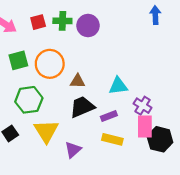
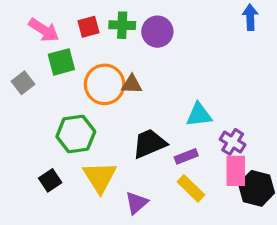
green square: (18, 60) -> (61, 62), moved
brown triangle: (78, 81) -> (132, 84), moved
yellow rectangle: (112, 139) -> (191, 188), turned 30

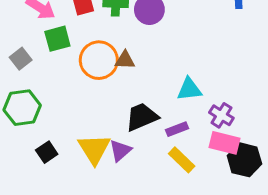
green hexagon: (76, 134) -> (22, 108), moved
pink rectangle: (236, 171) -> (225, 143), turned -76
purple triangle: (137, 203) -> (120, 151), moved

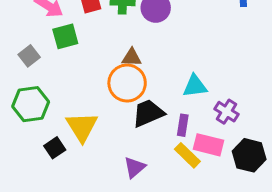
orange circle: (99, 60) -> (127, 83), moved
purple rectangle: (177, 129) -> (183, 125), turned -60
pink rectangle: (225, 143) -> (208, 145), moved
yellow triangle: (94, 149) -> (82, 127), moved
purple triangle: (120, 151) -> (135, 167), moved

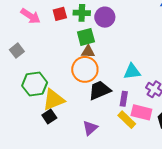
green square: (65, 36) -> (86, 37), moved
green hexagon: (31, 104) -> (35, 84), moved
yellow triangle: (82, 127) -> (54, 100), turned 40
black square: (55, 148) -> (49, 117), moved

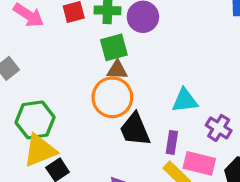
black trapezoid: (100, 90) -> (135, 130), turned -90
yellow triangle: (54, 100) -> (40, 150), moved

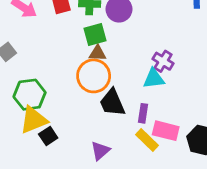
purple cross: (219, 128) -> (163, 61), moved

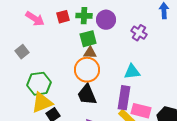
purple cross: (163, 61) -> (139, 33), moved
black trapezoid: (112, 103) -> (87, 95), moved
purple rectangle: (143, 113) -> (124, 98), size x1.6

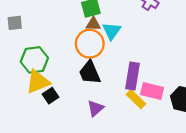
gray square: (22, 52) -> (15, 23), turned 32
cyan triangle: (132, 72) -> (112, 31), moved, turned -48

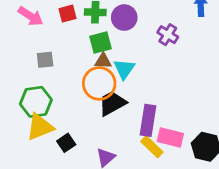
gray square: (15, 23) -> (45, 60), moved
black trapezoid: (90, 73) -> (112, 103), moved, turned 84
black square: (50, 96) -> (66, 143), moved

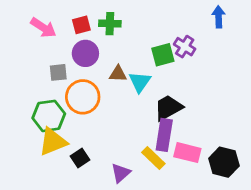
purple circle: (124, 18) -> (85, 53), moved
green square: (100, 43) -> (163, 55), moved
orange circle: (99, 83) -> (83, 97), moved
black trapezoid: (112, 103) -> (168, 108), moved
yellow rectangle: (152, 147) -> (153, 158), moved

